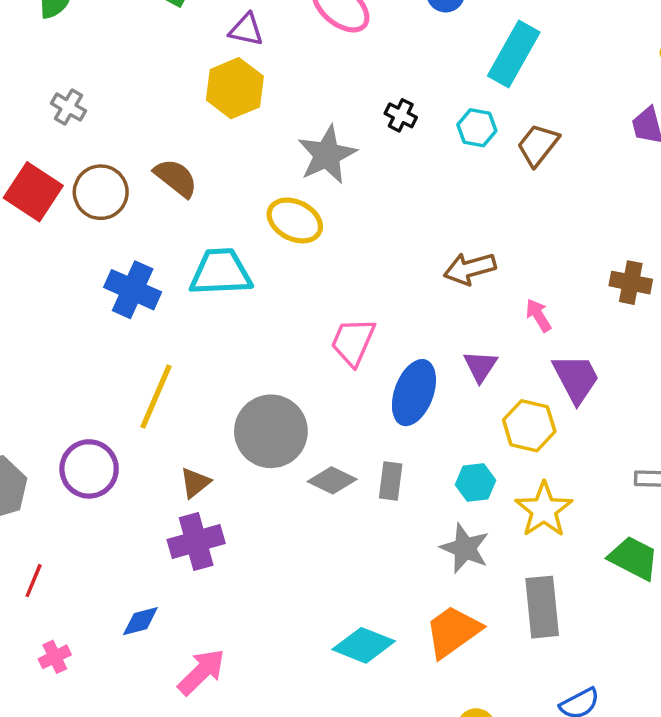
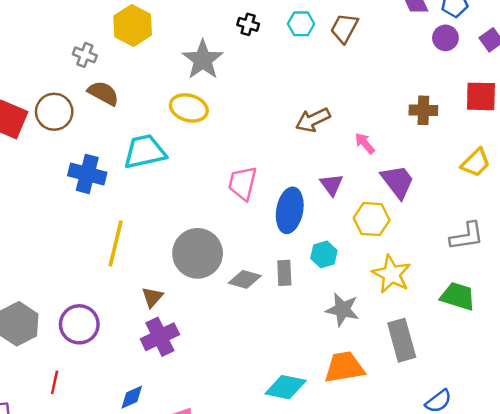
gray cross: (68, 107) -> (85, 55), moved
purple circle: (89, 469) -> (79, 324), moved
cyan hexagon: (476, 483) -> (324, 254), moved
orange trapezoid: (453, 631) -> (344, 367), turned 36

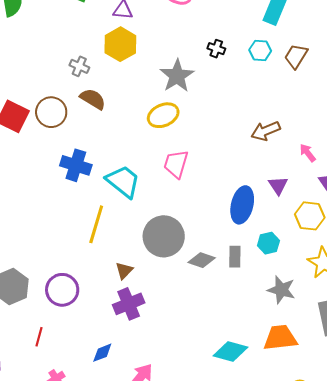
yellow ellipse: (189, 108) -> (163, 115), turned -44
cyan trapezoid: (145, 152) -> (123, 181), moved, turned 48
pink trapezoid: (243, 183) -> (176, 164), moved

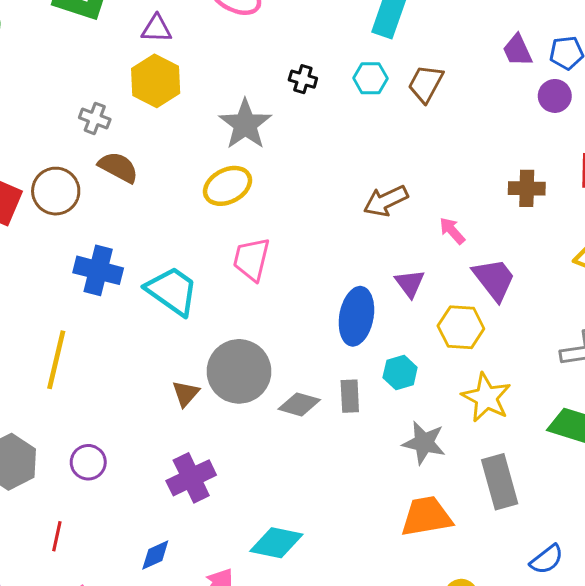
yellow line: (96, 224) -> (56, 360), moved
brown triangle: (124, 271) -> (186, 394), moved
purple circle: (62, 290) -> (88, 462), size x0.7
cyan diamond: (231, 352) -> (276, 543), moved

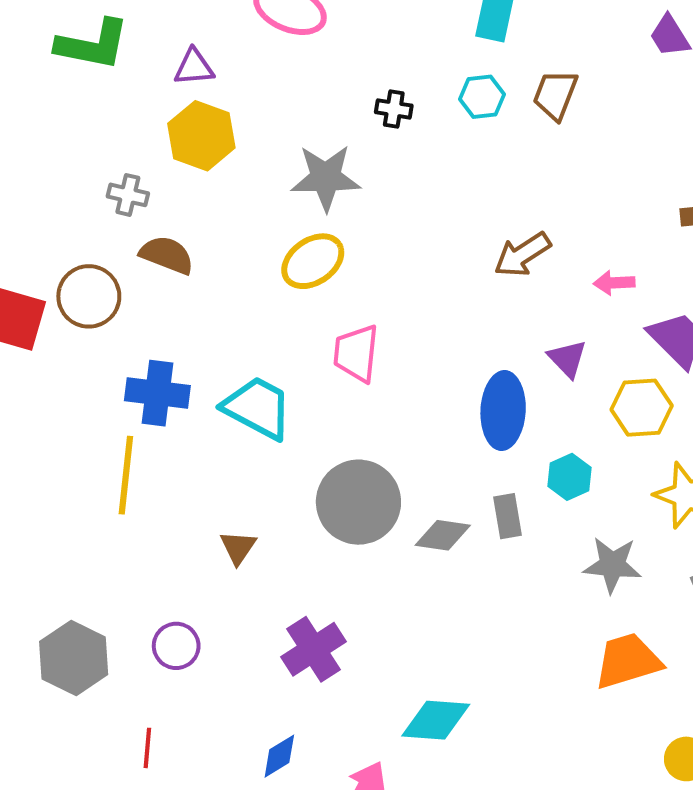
gray star: (245, 124) -> (326, 178), turned -30
pink arrow: (452, 231) -> (614, 283), turned -44
yellow line: (56, 360) -> (126, 475), moved
brown triangle: (186, 394) -> (238, 547), moved

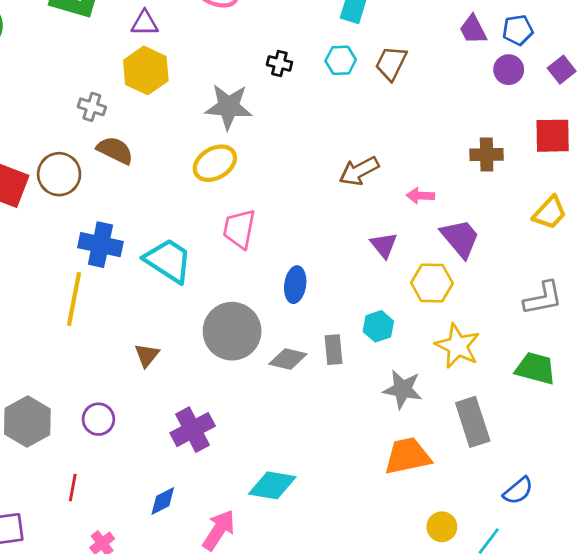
blue ellipse: (503, 410) -> (295, 285), moved, size x0.7

